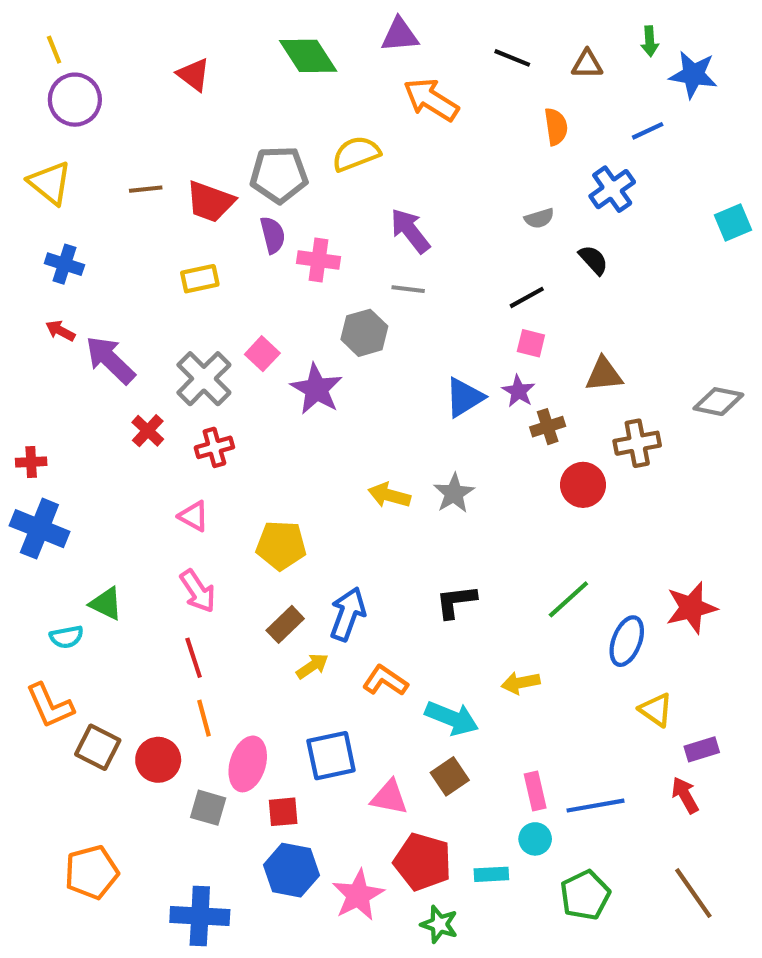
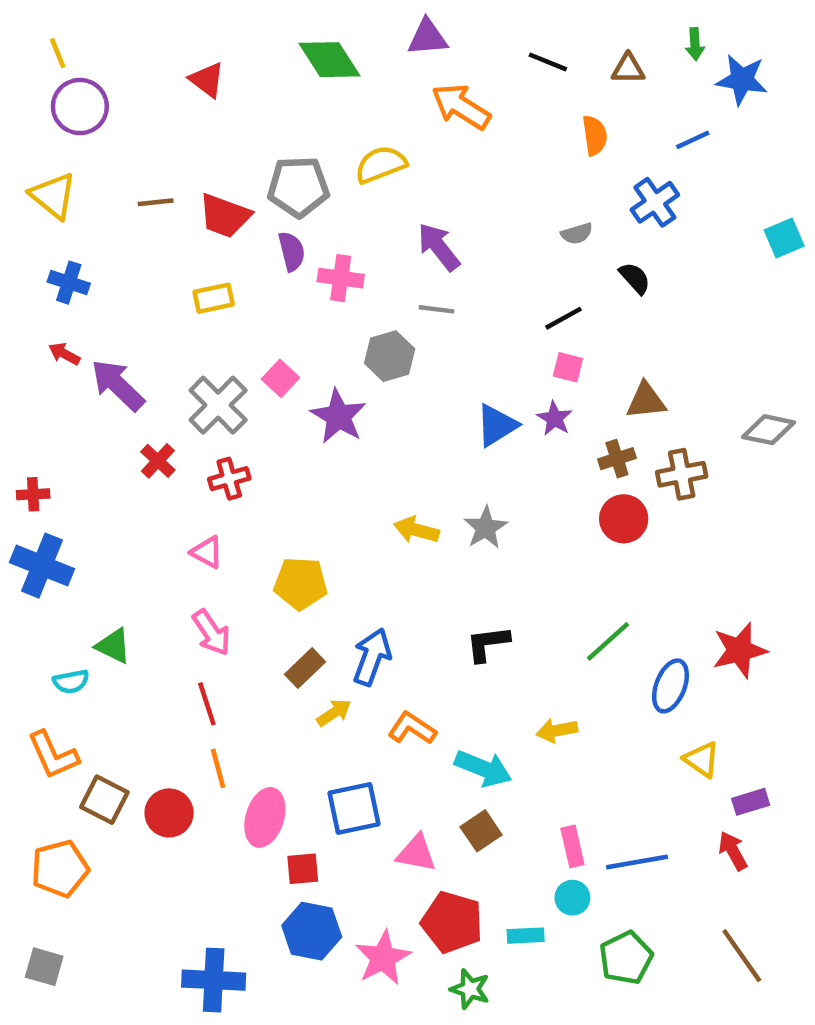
brown cross: (548, 427) -> (617, 459), moved
gray square: (208, 808) -> (44, 967), moved
orange pentagon: (92, 872) -> (60, 869), moved

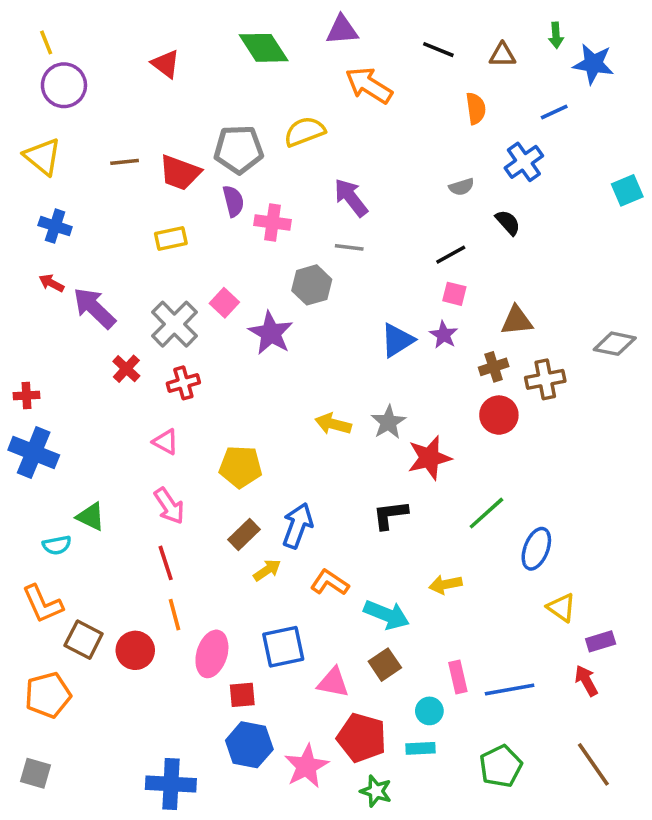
red star: (740, 650) -> (429, 458), moved
cyan circle: (572, 898) -> (429, 711), moved

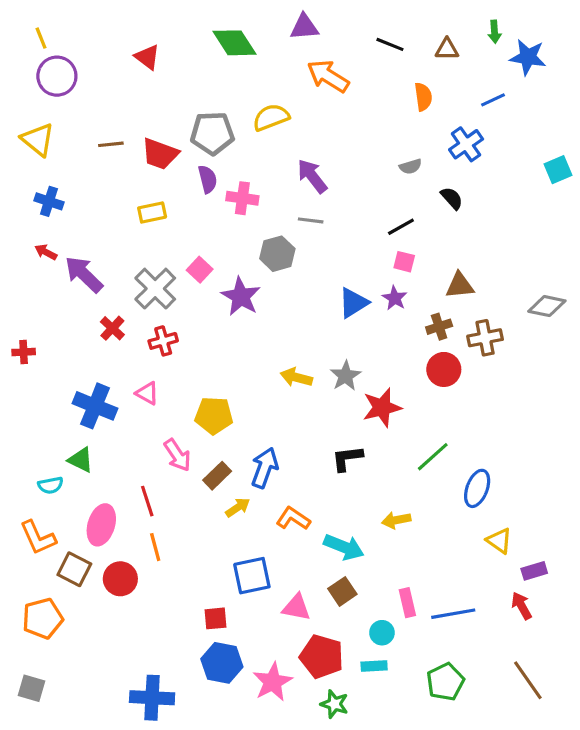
blue cross: (34, 452) -> (95, 406), moved
pink arrow: (169, 506) -> (177, 455), moved
pink ellipse: (212, 654) -> (101, 525), moved

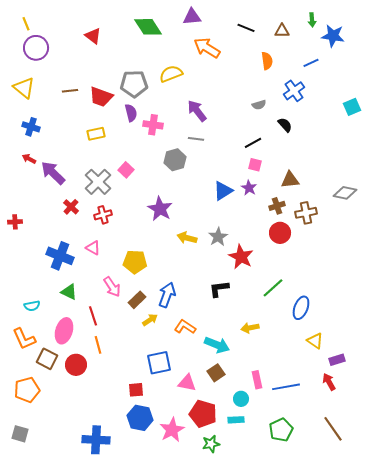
purple star: (241, 297) -> (160, 209), moved
red star: (382, 408) -> (241, 257), turned -30
green triangle: (81, 460) -> (69, 292), moved
green star: (334, 704) -> (211, 444), turned -30

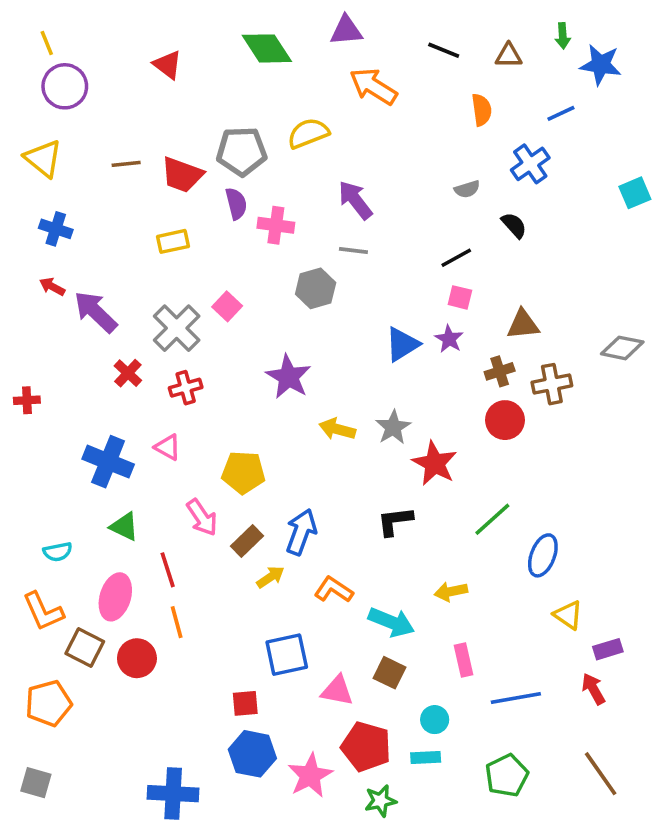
brown square: (216, 373) -> (390, 673), turned -30
pink rectangle: (257, 380) -> (464, 660), moved

